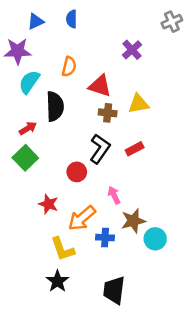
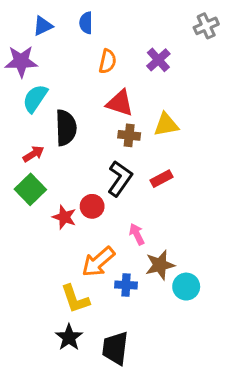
orange semicircle: (69, 67) -> (108, 61), moved
red star: (48, 204) -> (64, 217), moved
black trapezoid: (114, 290) -> (115, 348), moved

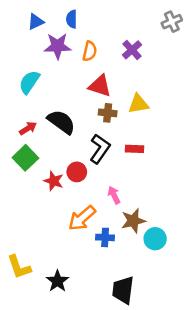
purple star: (21, 61) -> (57, 46), moved
black semicircle: (66, 128) -> (61, 122), moved, turned -52
red rectangle: (161, 179) -> (135, 149), turned 30
yellow L-shape: (75, 299) -> (19, 267), moved
black trapezoid: (115, 348) -> (123, 290), moved

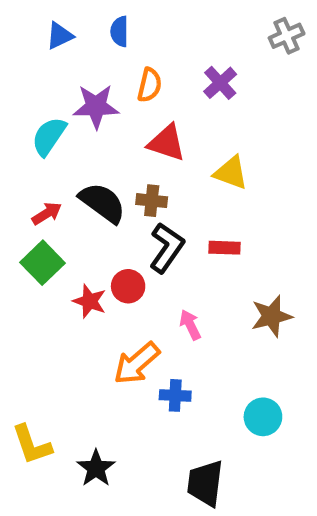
purple star: (57, 46) -> (96, 106), moved
yellow triangle: (138, 104) -> (231, 173), turned 30
brown cross: (108, 113) -> (152, 201), moved
brown star: (133, 221) -> (272, 316), moved
cyan circle: (155, 239) -> (263, 417), moved

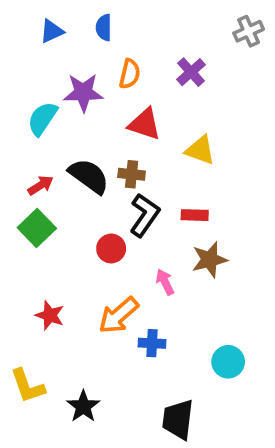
red star: (90, 301) -> (50, 315), moved
brown star: (272, 316) -> (210, 260), moved

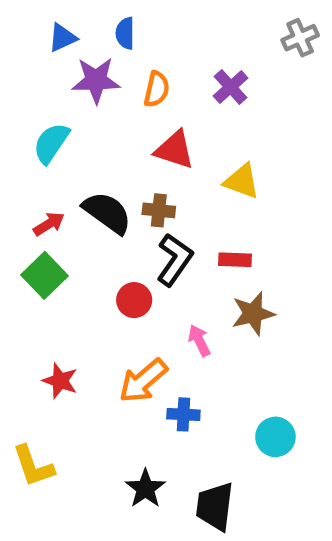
purple star: (83, 92) -> (96, 80), moved
black star: (83, 406) -> (145, 488), moved

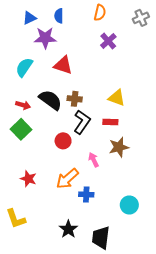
orange semicircle: (157, 89) -> (100, 13), moved
red triangle: (175, 150) -> (63, 65), moved
yellow triangle: (242, 181) -> (117, 98), moved
red arrow: (49, 224) -> (23, 105), turned 48

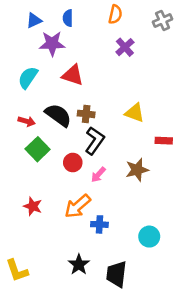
red rectangle: (110, 122) -> (164, 141), moved
green square: (21, 129) -> (38, 149), moved
pink arrow: (94, 160) -> (98, 175), moved, turned -112
yellow L-shape: (16, 219) -> (17, 271), moved

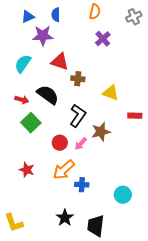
brown cross: (86, 114) -> (78, 79), moved
red circle: (73, 163) -> (60, 143), moved
brown star: (137, 170) -> (101, 132), moved

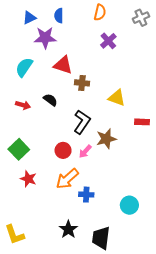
black semicircle: (48, 95) -> (50, 100), size x0.6
green square: (31, 123) -> (19, 149), moved

